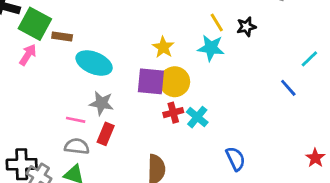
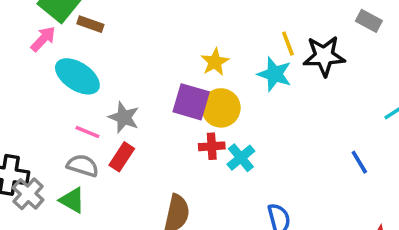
black star: (246, 27) -> (324, 56), size x1.6
cyan ellipse: (94, 63) -> (77, 76), moved
blue line: (288, 88) -> (359, 162), moved

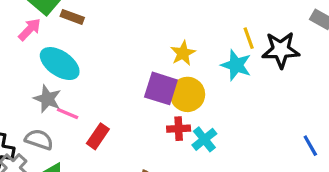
gray star: (124, 117) -> (47, 99), moved
gray semicircle: (83, 166) -> (39, 140), moved

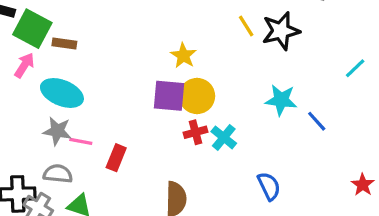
cyan star: (236, 65) -> (281, 100), moved
blue line: (310, 146) -> (317, 121), moved

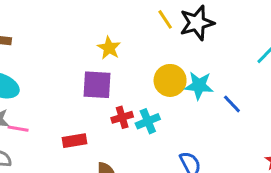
yellow circle: (197, 96) -> (170, 80), moved
cyan cross: (224, 137) -> (148, 121), turned 30
red rectangle: (116, 158) -> (74, 141), moved, turned 60

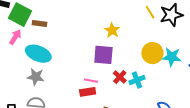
red cross: (122, 117) -> (120, 77), turned -32
pink line: (18, 129) -> (91, 81), moved

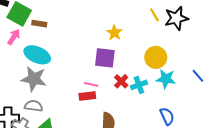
cyan star: (172, 57) -> (166, 79), moved
gray star: (36, 77) -> (34, 79), size x1.4

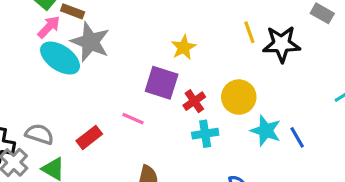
pink arrow: (14, 37) -> (49, 27), moved
gray star: (34, 79) -> (90, 42), moved
cyan star: (166, 79) -> (266, 131), moved
red cross: (121, 81) -> (194, 101), moved
red rectangle: (87, 96) -> (89, 137), moved, turned -42

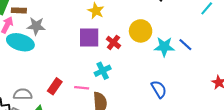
gray star: (90, 42) -> (36, 26), size x0.7
pink line: (133, 119) -> (82, 88), moved
cyan cross: (205, 134) -> (103, 71), moved

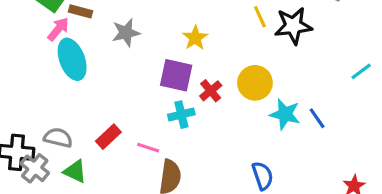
gray star: (36, 26) -> (126, 33), moved, turned -30
cyan ellipse: (20, 42) -> (72, 59), turned 40
cyan cross: (103, 71) -> (181, 115), moved

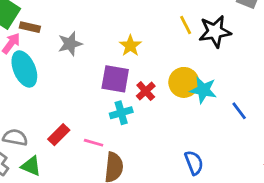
cyan star: (285, 114) -> (203, 90), moved

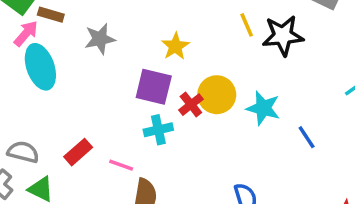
yellow circle: (184, 82) -> (217, 95), moved

